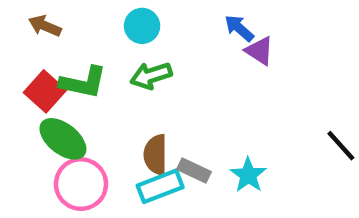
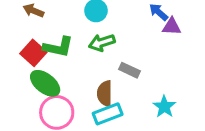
purple triangle: (260, 51) -> (172, 27), turned -30
gray rectangle: (194, 171) -> (129, 70), moved

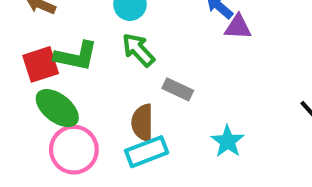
green arrow: (102, 43) -> (138, 50), turned 65
red square: (33, 53) -> (41, 64), turned 30

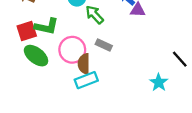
green arrow: (138, 50) -> (94, 15), moved
cyan star: (228, 141) -> (159, 82), moved
pink circle: (74, 150) -> (72, 50), moved

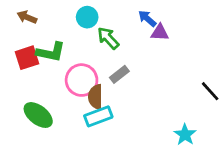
gray rectangle: (104, 45) -> (119, 74), turned -63
green ellipse: (36, 56) -> (38, 115), moved
cyan star: (159, 82) -> (185, 135), moved

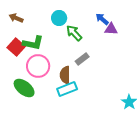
red square: (27, 58) -> (16, 47), turned -30
pink circle: (82, 80) -> (38, 66), moved

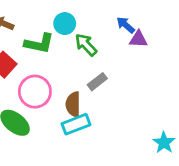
green L-shape: (33, 43) -> (39, 43), moved

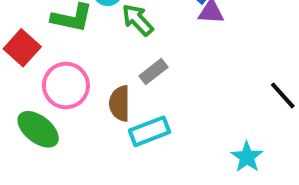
cyan rectangle: (76, 124) -> (149, 131), moved

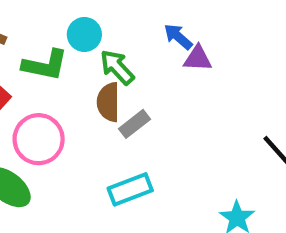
brown semicircle: (120, 103) -> (108, 102), moved

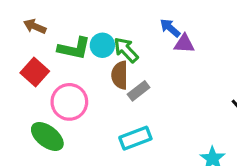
cyan circle: (84, 34) -> (102, 45), moved

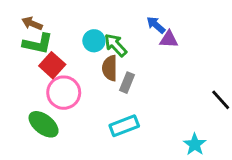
green L-shape: (74, 48) -> (38, 44), moved
red square: (35, 72) -> (52, 65), moved
gray rectangle: (139, 91) -> (127, 83), turned -30

